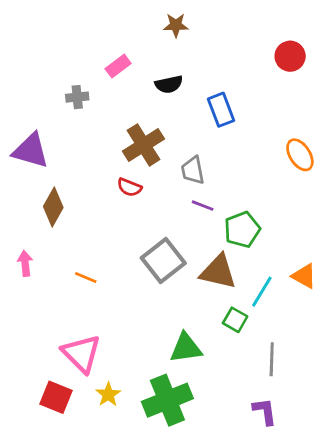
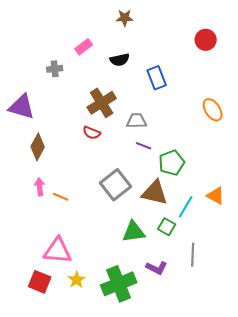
gray trapezoid: (193, 170) -> (137, 121), turned 100
pink arrow: (25, 263) -> (40, 187), moved
green triangle: (186, 348) -> (134, 232), moved
pink triangle: (81, 354) -> (58, 251), turned -40
purple L-shape: (265, 411) -> (157, 268), moved, turned 125

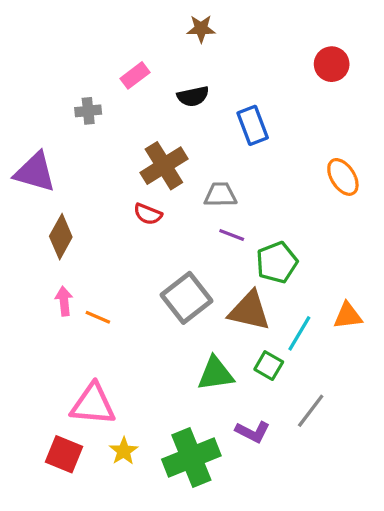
orange triangle: (216, 196) -> (348, 316), turned -36
gray line: (193, 255) -> (311, 411), turned 35

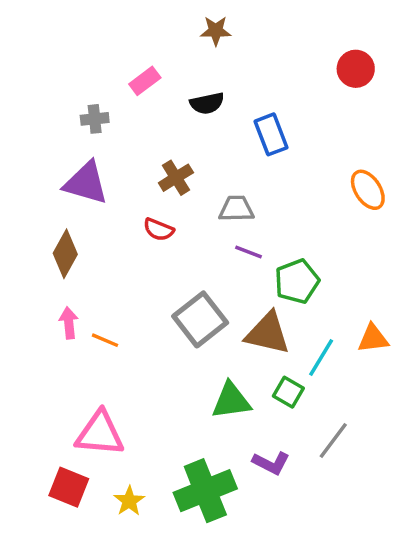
brown cross: (164, 166) -> (176, 178), size x0.7
purple triangle: (35, 172) -> (86, 183), moved
yellow star: (124, 451) -> (129, 501), moved

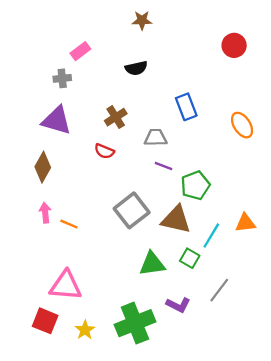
pink rectangle: (145, 81) -> (80, 51), moved
blue rectangle: (271, 134) -> (186, 107), moved

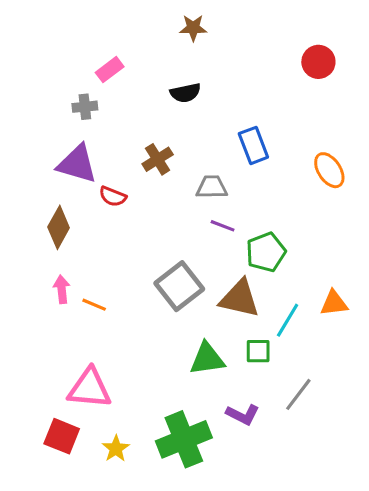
red semicircle: (104, 151) -> (113, 196), moved
green square: (190, 258) -> (258, 351), turned -30

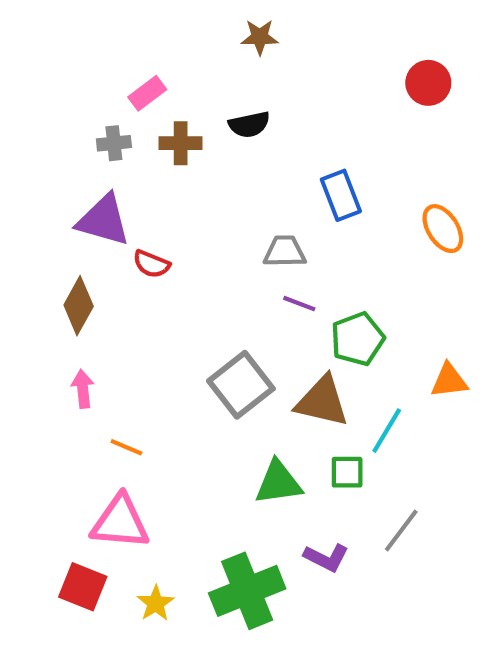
brown cross: (158, 159) -> (181, 143), moved, turned 32
orange triangle: (334, 303) -> (449, 381), moved
orange line: (94, 305) -> (126, 447), moved

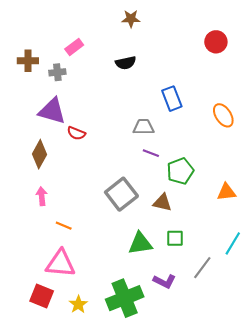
brown cross: (181, 143) -> (28, 61), moved
brown triangle: (322, 401) -> (162, 203), size x0.7
cyan line: (387, 431) -> (233, 243), moved

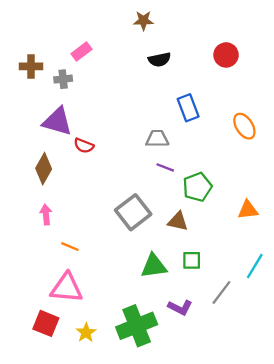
red circle: (216, 42) -> (226, 55), moved
black semicircle: (126, 63) -> (159, 60), moved

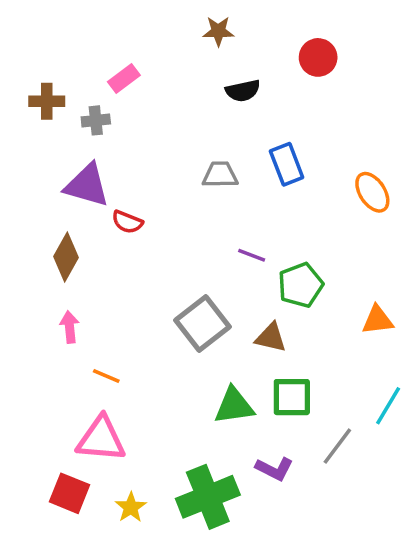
red circle: (226, 55) -> (318, 57), moved
gray trapezoid: (157, 139) -> (220, 175), moved
green square: (192, 260) -> (292, 397), size x1.4

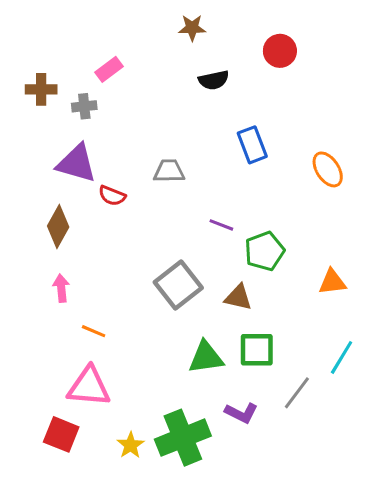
gray trapezoid: (220, 175) -> (169, 171), moved
yellow star: (131, 507) -> (131, 445), moved

